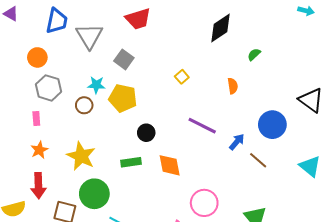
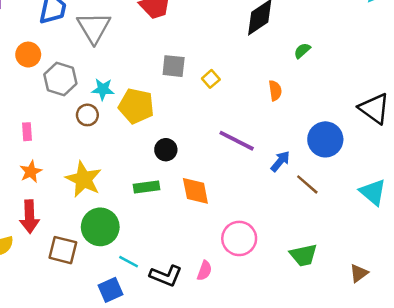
gray square: (124, 59) -> (174, 66), moved, turned -30
gray hexagon: (49, 88) -> (60, 79), moved

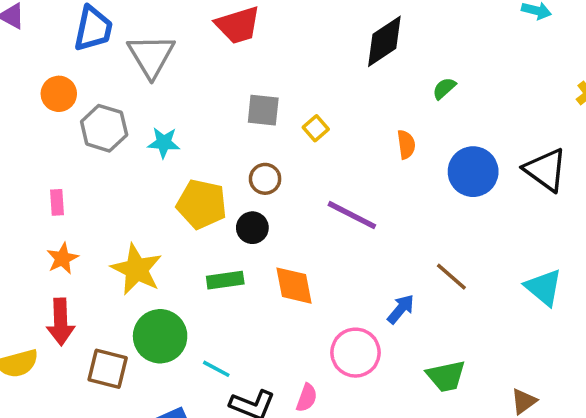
yellow pentagon: (136, 106) -> (202, 204), moved
brown circle: (87, 115) -> (265, 179), moved
blue circle: (325, 139) -> (473, 172), moved
blue arrow: (280, 161) -> (401, 309), moved
cyan line: (129, 262) -> (216, 369), moved

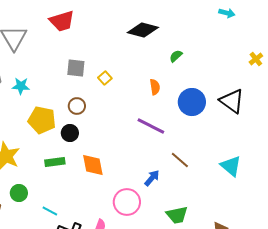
black diamond: (384, 41) -> (143, 30), turned 48
purple line: (352, 215) -> (151, 126), moved
green circle: (160, 336) -> (19, 193), size x0.6

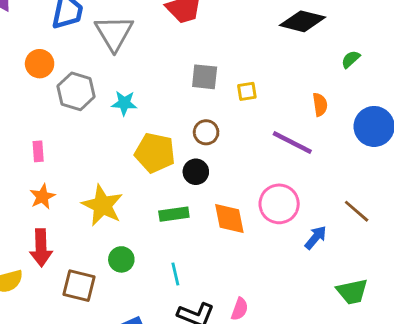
yellow square: (105, 78) -> (247, 91), turned 32
purple line: (151, 126) -> (292, 143), moved
pink circle: (127, 202) -> (279, 204), moved
cyan line: (50, 211) -> (175, 274), moved, turned 49

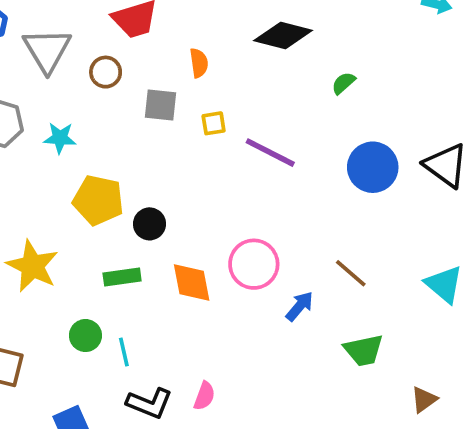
orange semicircle: (320, 105) -> (199, 63), moved
brown circle: (206, 132) -> (106, 72), moved
purple line: (292, 143) -> (270, 153), moved
green circle: (121, 259) -> (85, 336), moved
green trapezoid: (352, 292) -> (364, 350), moved

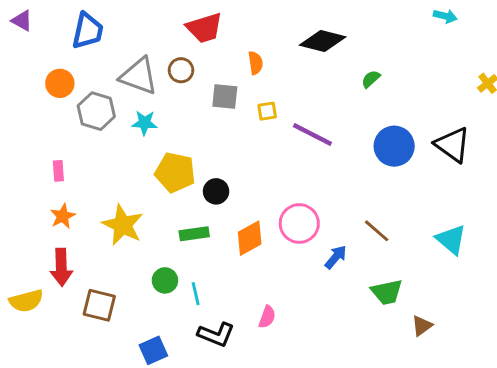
gray triangle: (47, 50) -> (139, 76), moved, turned -39
orange diamond: (192, 282) -> (250, 238), turned 72
pink semicircle: (204, 396) -> (267, 317), moved
brown triangle: (424, 400) -> (422, 326), moved

